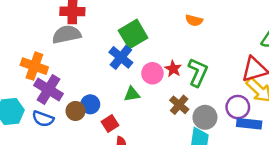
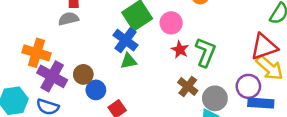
gray semicircle: (67, 34) -> (68, 19), size x0.7
pink circle: (152, 73) -> (171, 23), moved
green triangle: (132, 94) -> (129, 61), moved
brown circle: (75, 111) -> (83, 74), moved

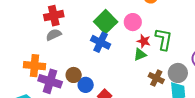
green triangle: (129, 61) -> (140, 55), moved
brown cross: (188, 87) -> (156, 78), moved

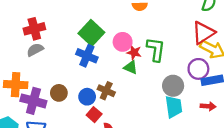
pink circle: (133, 22) -> (123, 42), moved
green triangle: (140, 55) -> (131, 67), turned 48
brown cross: (156, 78) -> (106, 91), moved
blue circle: (86, 85) -> (87, 97), moved

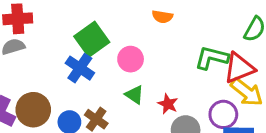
green L-shape: (156, 49) -> (212, 58), moved, turned -95
red star: (134, 52) -> (168, 104), moved
brown circle: (59, 93) -> (33, 110), size x1.5

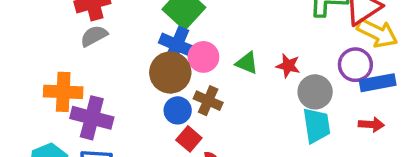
pink circle: (131, 59) -> (203, 57), moved
brown circle: (33, 110) -> (170, 73), moved

